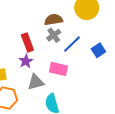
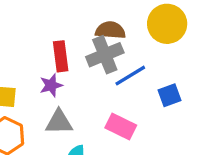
gray cross: (54, 35) -> (105, 55), size x1.5
pink rectangle: (59, 69) -> (121, 126), moved

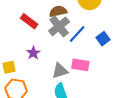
red rectangle: (61, 56) -> (29, 21), moved, turned -30
gray triangle: (59, 122) -> (60, 71), moved

